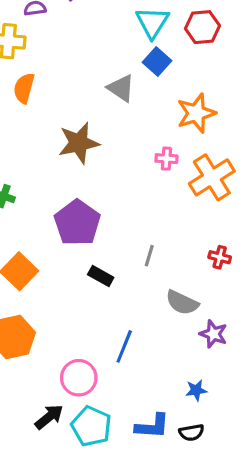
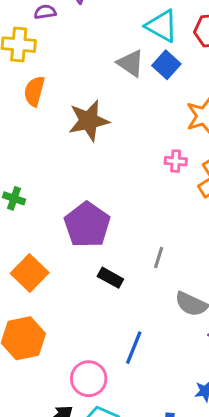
cyan triangle: (152, 22) -> (162, 26), turned -33
gray triangle: (121, 88) -> (131, 63), moved
brown star: (79, 143) -> (89, 121), moved

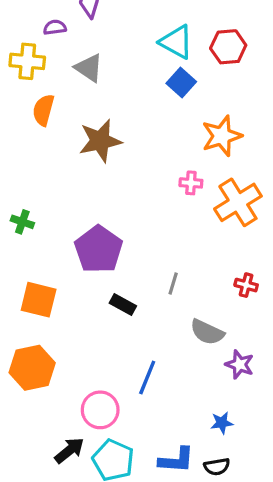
gray triangle: (131, 63) -> (89, 68), moved
orange square: (30, 273) -> (39, 300), turned -30

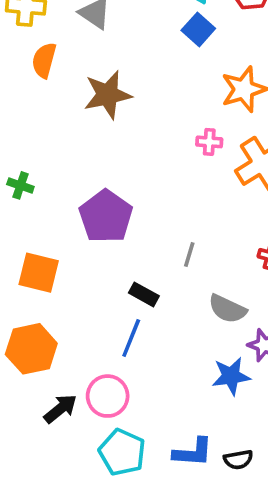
black rectangle: (123, 305) -> (144, 294), moved
blue line: (147, 377) -> (131, 338), moved
blue star: (222, 423) -> (231, 376), moved, size x1.5
black arrow: (69, 450) -> (60, 409), moved

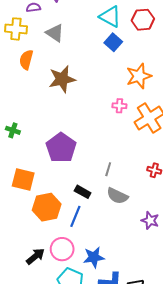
gray semicircle: (227, 309) -> (117, 196), moved
orange hexagon: (31, 349) -> (47, 207), moved
blue star: (231, 376) -> (94, 257), moved

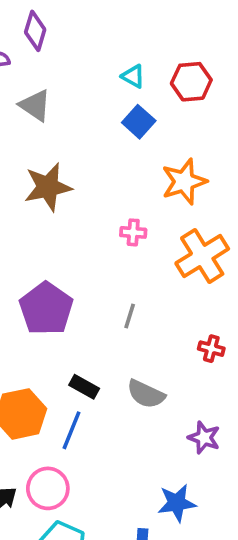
cyan triangle: (110, 17) -> (133, 76), size x0.6
pink cross: (119, 106) -> (133, 232), moved
gray line: (108, 169) -> (130, 316), moved
blue star: (94, 257) -> (177, 503), moved

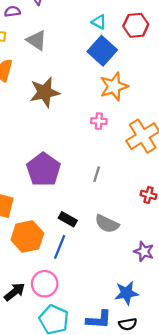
blue square: (139, 122) -> (102, 51), size x1.4
orange star: (184, 182) -> (114, 86), moved

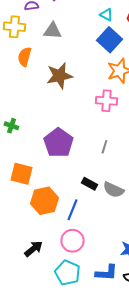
gray triangle: (37, 40) -> (52, 31), turned -30
pink cross: (99, 121) -> (106, 101), size x1.5
black rectangle: (68, 219) -> (89, 184), moved
pink circle: (45, 284) -> (72, 241), moved

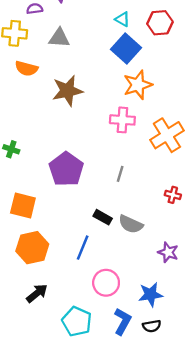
orange semicircle: (24, 57) -> (26, 68), turned -90
orange hexagon: (44, 201) -> (32, 248), moved
pink circle: (72, 241) -> (106, 283), moved
blue L-shape: (106, 273) -> (122, 321), turned -65

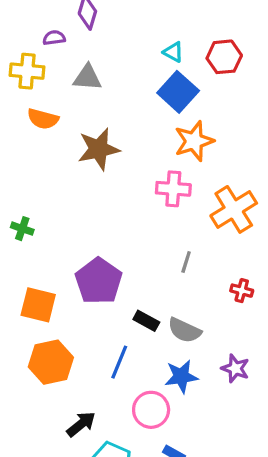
purple pentagon: (66, 169) -> (99, 281), moved
gray line: (120, 174) -> (186, 262), moved
black arrow: (37, 293) -> (81, 424), moved
blue star: (151, 294) -> (181, 376), moved

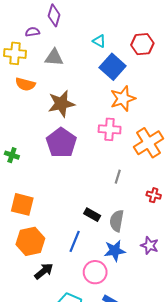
cyan triangle: (173, 52) -> (99, 41), moved
purple pentagon: (99, 281) -> (61, 143), moved
gray semicircle: (184, 330) -> (117, 221), turned 75
black arrow: (81, 424) -> (44, 271), moved

